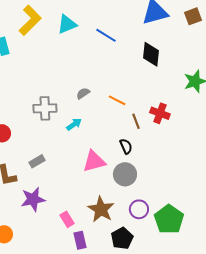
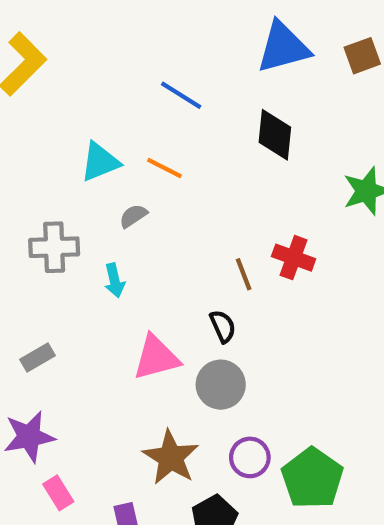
cyan triangle: (67, 24) -> (100, 162), moved
orange line: (117, 100) -> (164, 168), moved
cyan arrow: (74, 124) -> (115, 280), turned 112
pink rectangle: (67, 219) -> (58, 493), moved

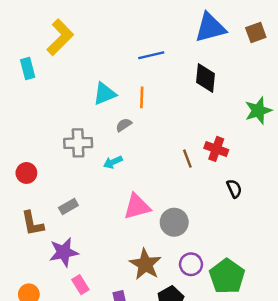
blue line: (181, 95) -> (151, 55), turned -45
orange line: (164, 168) -> (142, 97), turned 65
cyan arrow: (115, 280) -> (113, 162), turned 78
black semicircle: (223, 326) -> (234, 189), moved

